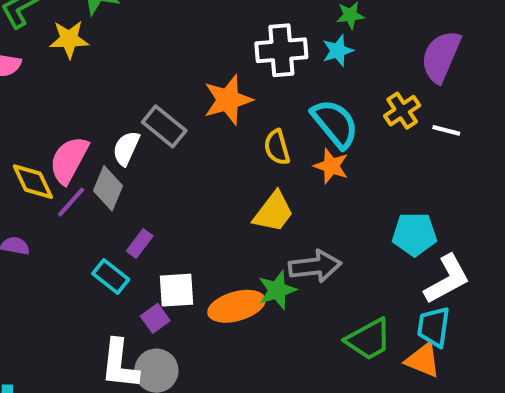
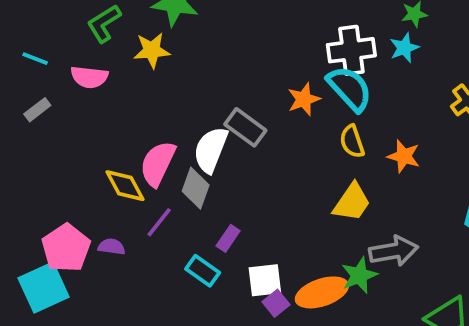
orange star: (228, 100) -> (304, 99), size x0.7
cyan semicircle: (335, 123) -> (350, 89), moved
white semicircle: (126, 148) -> (211, 150), size x1.4
purple line: (71, 202) -> (159, 222), moved
purple square: (155, 318) -> (276, 303), moved

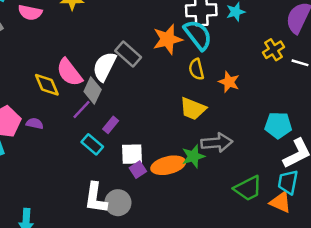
orange star: (304, 99) -> (168, 39), size x1.4
pink semicircle: (158, 164) -> (69, 72), turned -68
yellow trapezoid: (352, 202) -> (193, 109), turned 72
purple line: (159, 222) -> (81, 110), moved

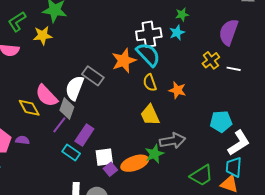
yellow trapezoid: (193, 109) -> (150, 115), turned 50
purple rectangle: (111, 125) -> (84, 135), size x1.5

